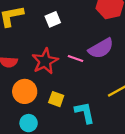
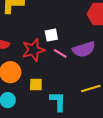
white square: (53, 19) -> (51, 35), moved
yellow square: (56, 99) -> (36, 85), turned -32

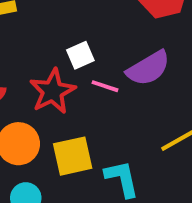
yellow square: (36, 85) -> (73, 156), size x1.5

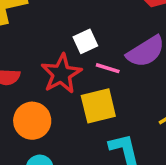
yellow square: (73, 156) -> (98, 106), moved

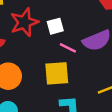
red star: (61, 74) -> (24, 22), moved

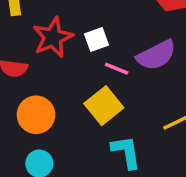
yellow square: (57, 73) -> (104, 106), turned -30

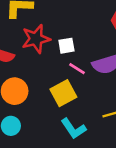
cyan L-shape: (126, 152) -> (73, 129), turned 145

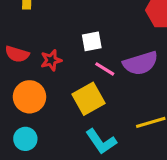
red star: (36, 39) -> (51, 60), moved, size x0.6

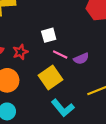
purple semicircle: (141, 63) -> (81, 59), moved, size x0.6

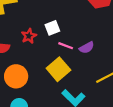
red star: (20, 52) -> (29, 36), moved

